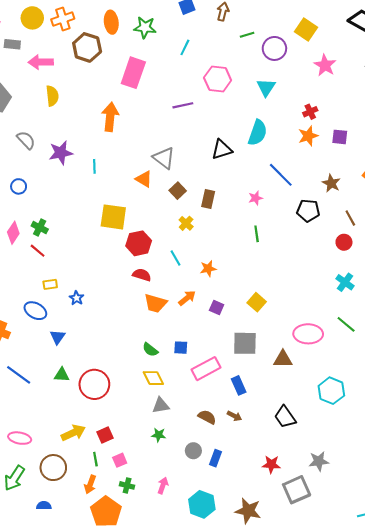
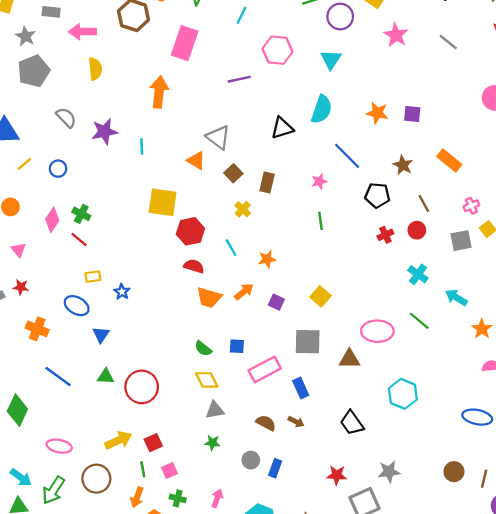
red cross: (310, 112) -> (385, 235), moved
orange star: (308, 136) -> (377, 113), turned 30

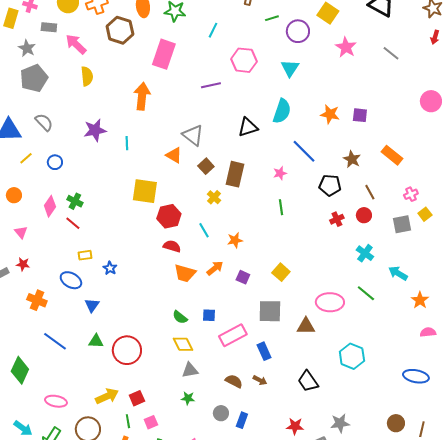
pink arrow: (82, 32) -> (76, 44), turned 45
gray semicircle: (66, 118) -> (44, 122), moved
brown rectangle: (267, 183) -> (235, 174), size x1.4

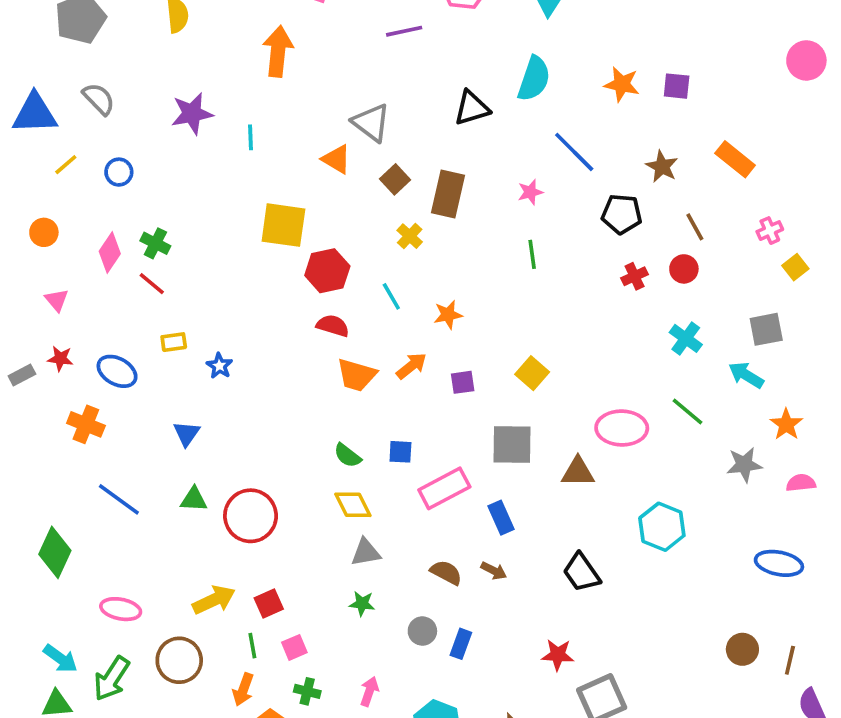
gray square: (402, 224) -> (766, 329), moved
purple square: (243, 277) -> (463, 382), turned -32
blue ellipse: (71, 280) -> (117, 371), moved
gray star: (340, 423) -> (744, 465), moved

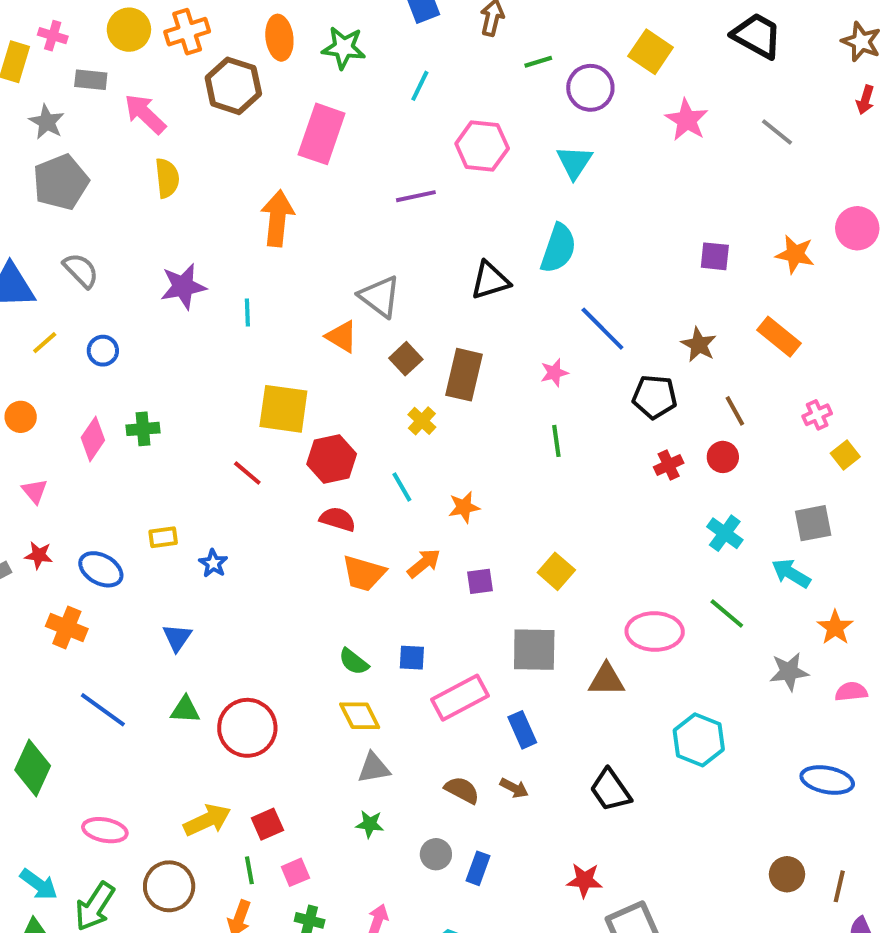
orange star: (622, 84) -> (795, 254), moved
green cross: (155, 243) -> (143, 429), turned -32
red line: (152, 284) -> (247, 473), moved

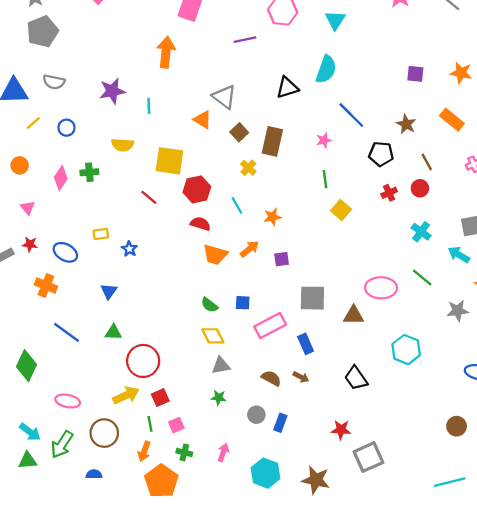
yellow semicircle: (167, 178) -> (123, 145), moved, turned 100
gray semicircle: (81, 270) -> (54, 82), turned 145
yellow square: (556, 571) -> (341, 210), moved
red circle: (247, 728) -> (143, 361), moved

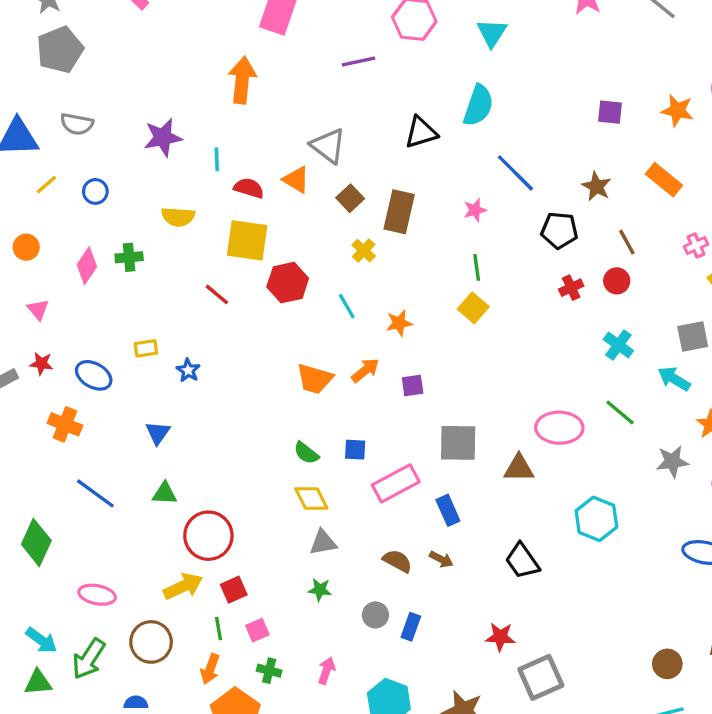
yellow square: (341, 210) -> (473, 308), moved
red semicircle: (200, 224) -> (249, 188), moved
brown circle: (457, 426) -> (667, 664), moved

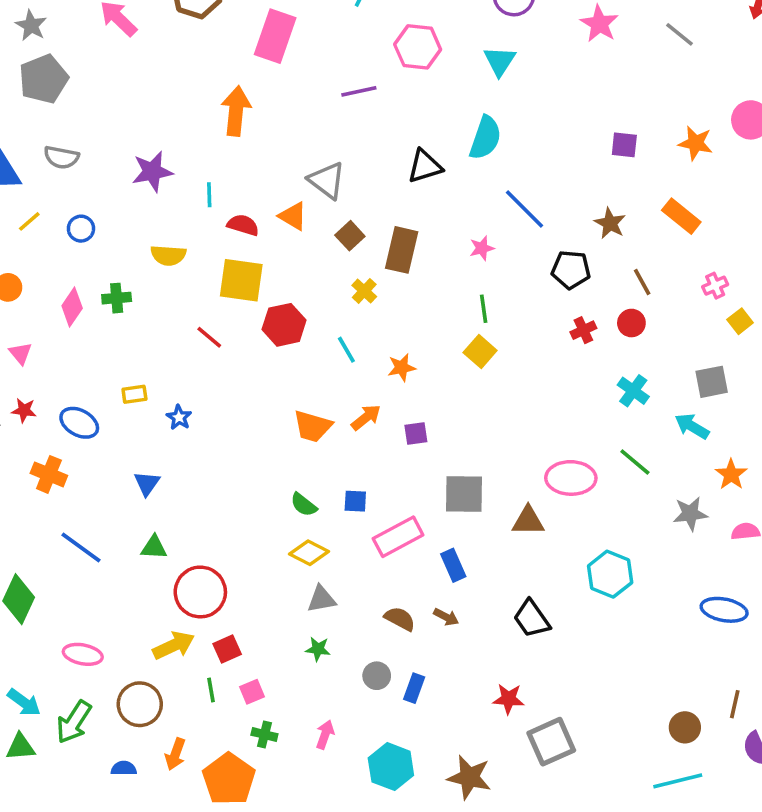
yellow diamond: (311, 499) -> (309, 553), turned -36
orange arrow: (210, 669) -> (175, 754), moved

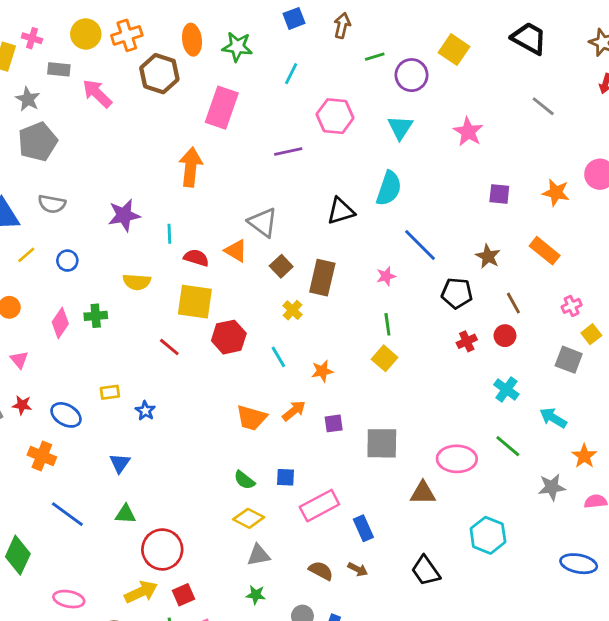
pink star: (599, 24) -> (468, 132), moved
gray square: (712, 382) -> (569, 360), moved, turned 32
gray square: (464, 494) -> (382, 443), moved

